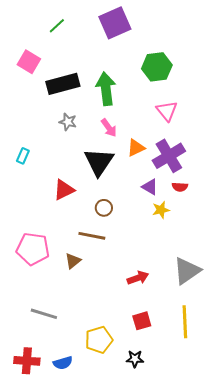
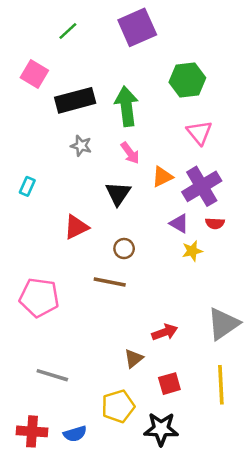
black triangle: (99, 162) -> (118, 194), size x0.7
brown triangle: (73, 261) -> (134, 358), moved
black star: (135, 359) -> (161, 429), size x1.6

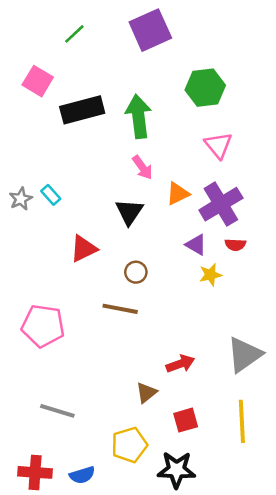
gray star: (81, 146) -> (21, 199), moved, turned 30
cyan rectangle: (27, 186) -> (51, 195), moved, turned -66

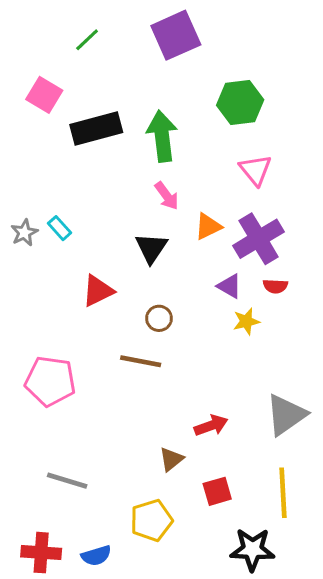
black star: (176, 470) -> (252, 549), moved

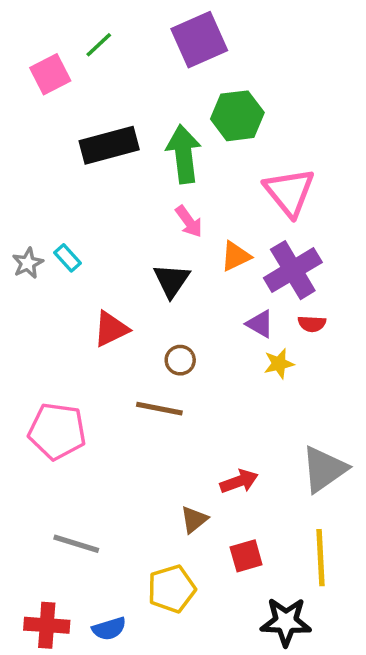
pink square: (44, 95) -> (50, 74), moved, turned 32
green hexagon: (240, 102) -> (237, 116), moved
pink triangle: (255, 170) -> (289, 192), size x1.4

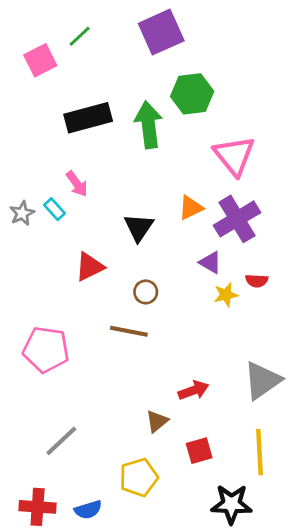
pink arrow: (189, 222) -> (77, 184), moved
red semicircle: (312, 324) -> (257, 281), moved
gray line: (76, 544) -> (61, 441), turned -60

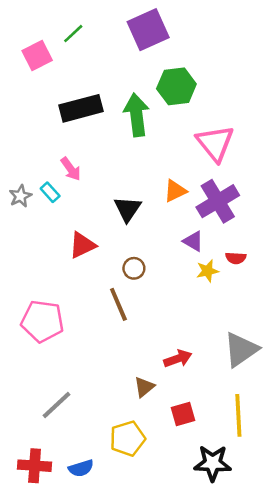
brown line: (129, 331) -> (118, 304), turned 56

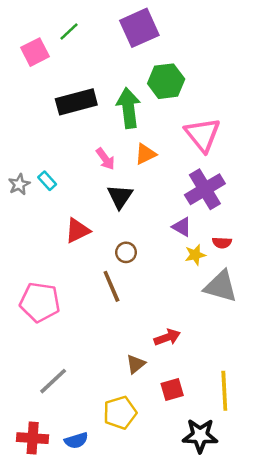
pink arrow: (71, 169) -> (105, 159), moved
orange triangle: (175, 191) -> (145, 154), moved
gray triangle: (241, 350) -> (221, 286), moved, turned 51

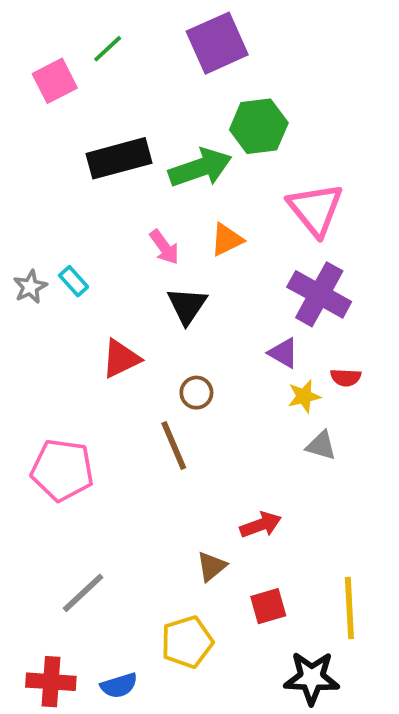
green arrow: (128, 108) -> (200, 168), turned 78
purple cross: (205, 189) -> (319, 294), turned -30
gray triangle: (221, 286) -> (321, 445), moved, size x0.6

